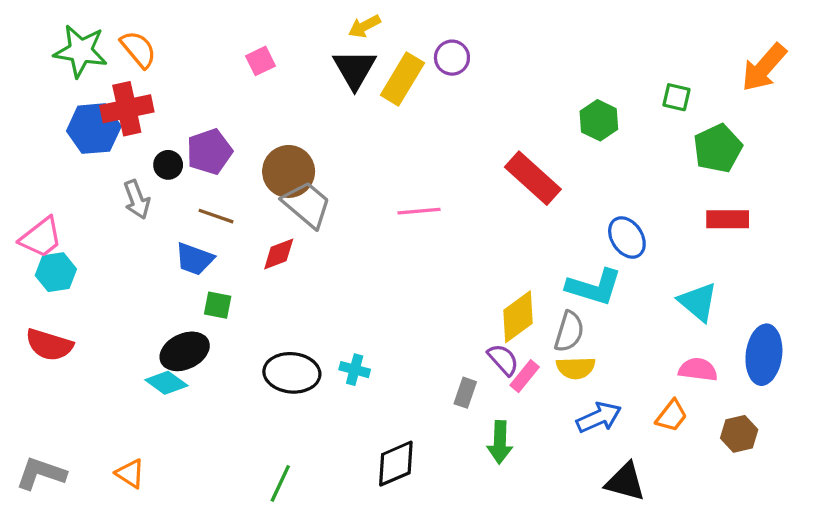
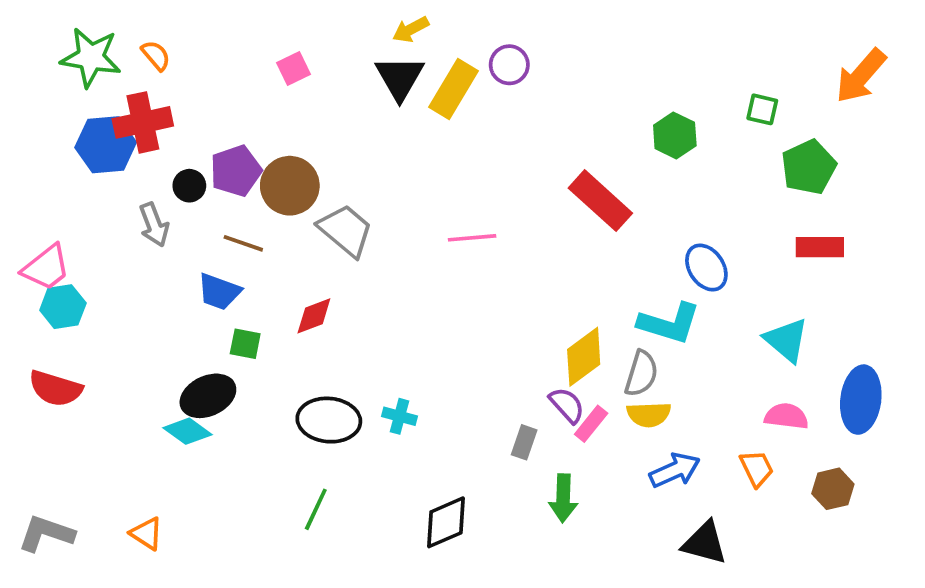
orange semicircle: (138, 49) -> (156, 55), size x0.7
brown circle: (289, 171) -> (290, 186), moved
red diamond: (279, 254) -> (314, 316), moved
orange trapezoid: (672, 416) -> (757, 468), turned -64
green line: (280, 483) -> (316, 509), moved

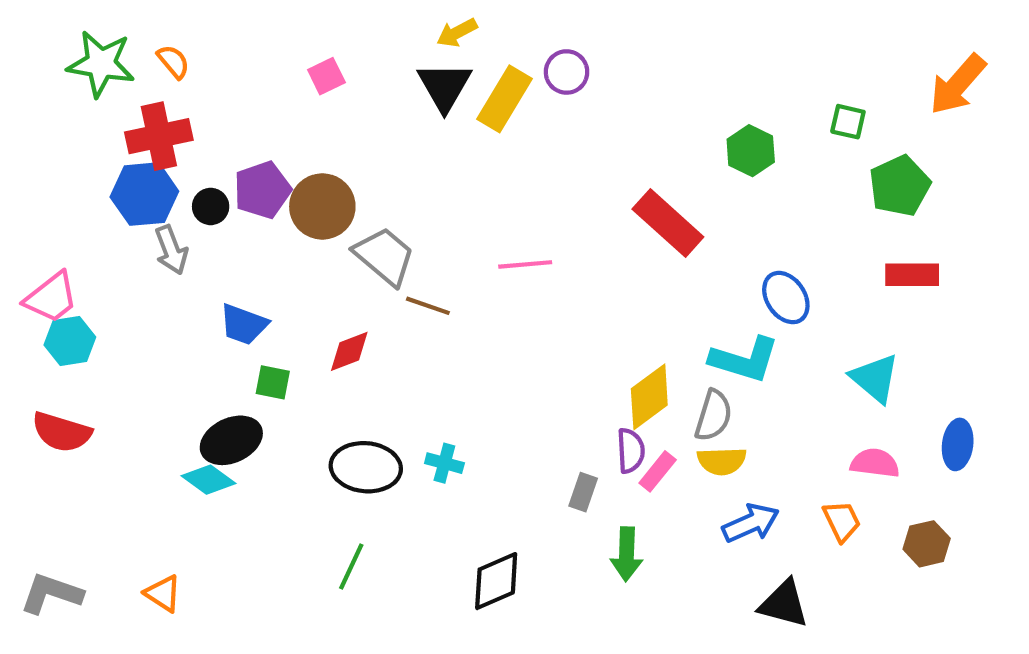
blue hexagon: (106, 145) -> (144, 194), moved
brown line: (243, 243) -> (428, 306), moved
blue ellipse: (861, 400) -> (958, 444), size x0.7
purple semicircle: (567, 405) -> (631, 451), turned 39

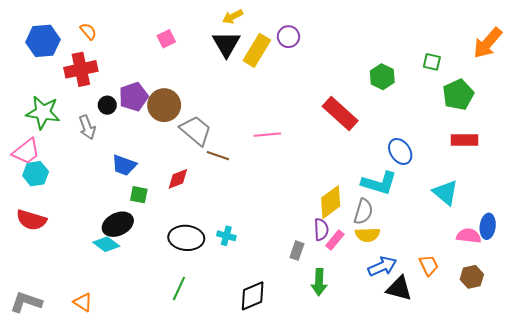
green star: (101, 64) -> (43, 113), moved
blue hexagon: (144, 194) -> (43, 41), moved
pink semicircle: (875, 463) -> (469, 236), moved
black triangle: (784, 604) -> (399, 288), moved

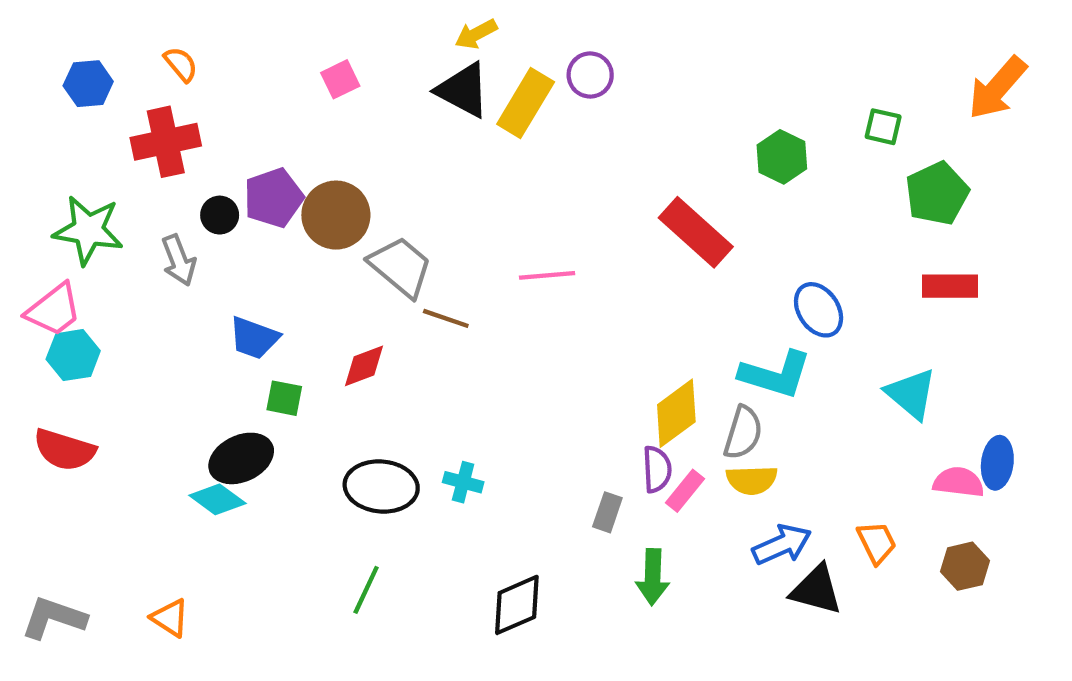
blue hexagon: (43, 41) -> (88, 84), size x0.7
black triangle: (226, 44) -> (463, 90), turned -32

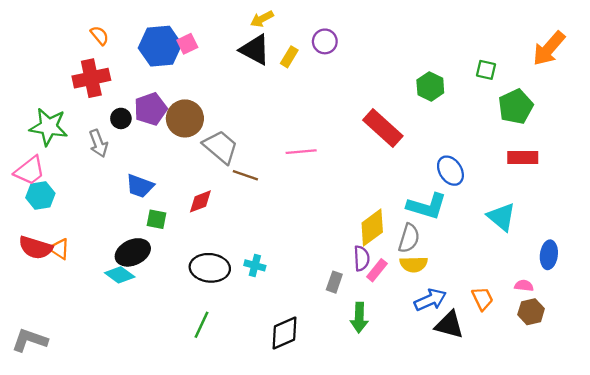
blue hexagon: (88, 84) -> (160, 46), moved, size x1.6
yellow rectangle: (526, 103) -> (289, 57), size x0.6
pink semicircle: (959, 482) -> (524, 286), moved, size x0.7
orange triangle: (170, 618) -> (59, 249), moved

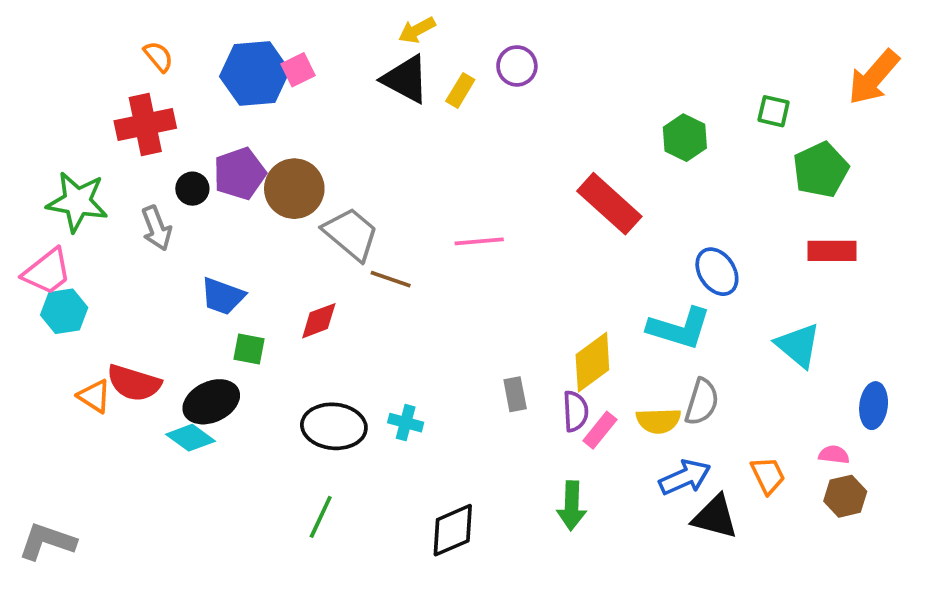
gray semicircle: (409, 238) -> (702, 402), moved
red semicircle: (36, 248) -> (134, 383), moved
gray rectangle: (334, 282) -> (515, 394), moved, turned -30

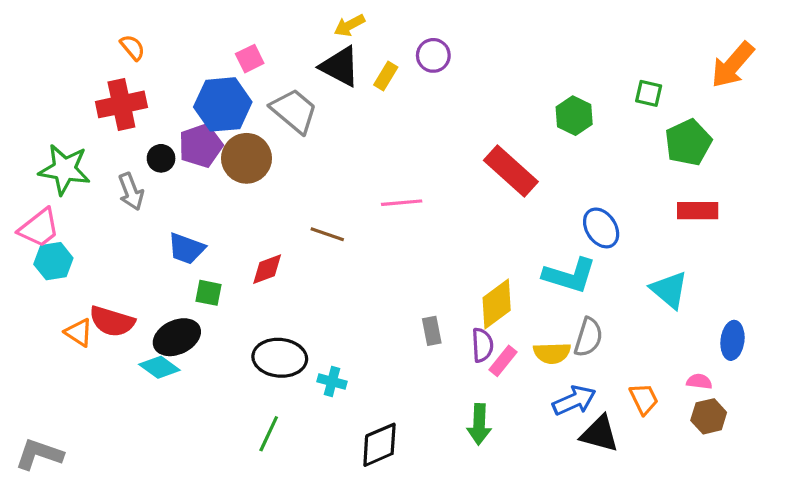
blue hexagon: (255, 74) -> (223, 104), moved
gray trapezoid: (351, 234) -> (294, 111), moved
cyan cross: (406, 423) -> (332, 382), moved

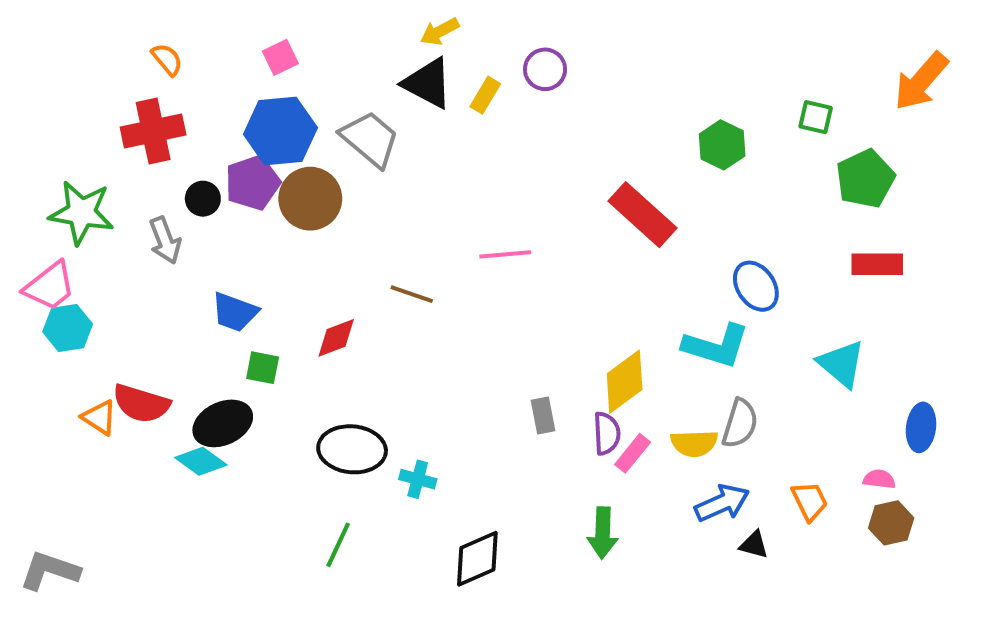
pink square: (250, 59) -> (280, 57), moved
black triangle: (600, 434) -> (754, 545), size x0.6

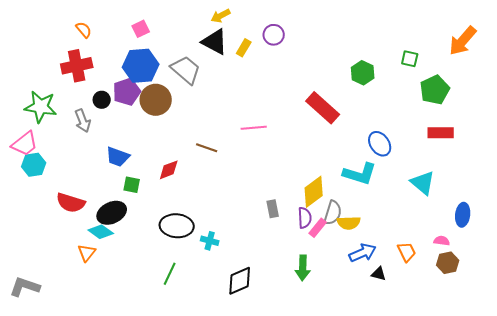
orange triangle: (99, 417) -> (87, 253), moved, turned 36
gray semicircle: (740, 423) -> (333, 213), moved

